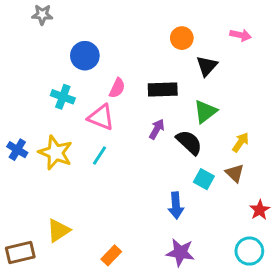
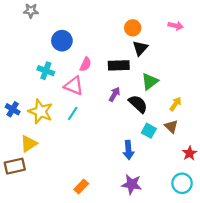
black triangle: (207, 66) -> (140, 48), moved
yellow triangle: (58, 230) -> (29, 144), moved
brown rectangle: (20, 252) -> (15, 166), moved

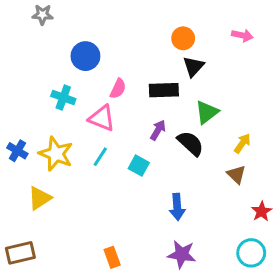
cyan square: (149, 131) -> (139, 166), moved
brown rectangle: (15, 166) -> (20, 253), moved
orange rectangle: (81, 186) -> (112, 257), turned -64

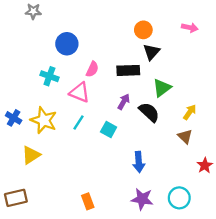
cyan circle: (251, 253) -> (179, 198), moved

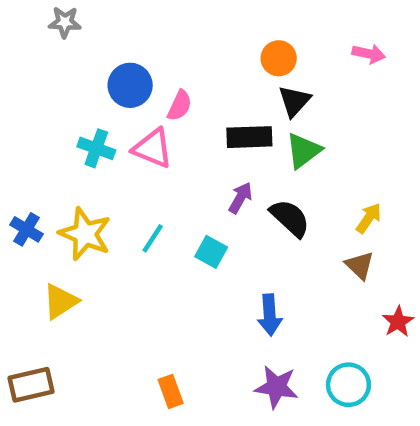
pink semicircle: (92, 69) -> (180, 106), moved
green triangle: (162, 88) -> (303, 151), moved
pink triangle: (80, 92) -> (153, 148), moved

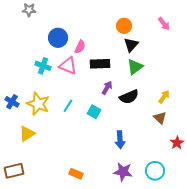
pink arrow: (369, 54) -> (164, 24), turned 40
black rectangle: (249, 137) -> (100, 64), moved
black semicircle: (290, 218) -> (129, 97), turned 114
orange rectangle: (171, 391) -> (76, 174), turned -48

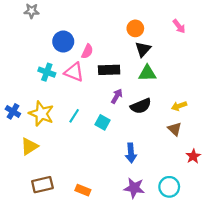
green triangle: (135, 67) -> (147, 73), turned 36
yellow arrow: (164, 97) -> (179, 106), turned -144
brown rectangle: (14, 171) -> (42, 185), moved

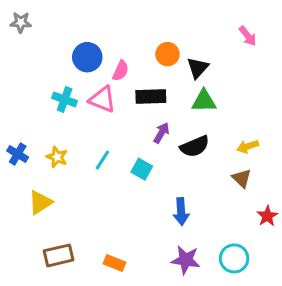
gray star: (32, 11) -> (21, 22), moved
orange circle: (135, 28) -> (167, 54), moved
yellow star: (41, 114) -> (57, 157), size x0.6

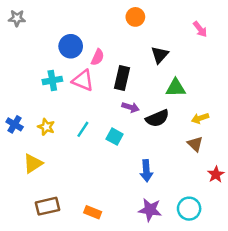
orange circle: (167, 54) -> (135, 17), moved
black rectangle: (151, 96) -> (122, 78), turned -75
cyan cross: (65, 100) -> (52, 80), turned -30
green triangle: (204, 101) -> (176, 88), moved
purple arrow: (161, 133) -> (130, 107), turned 77

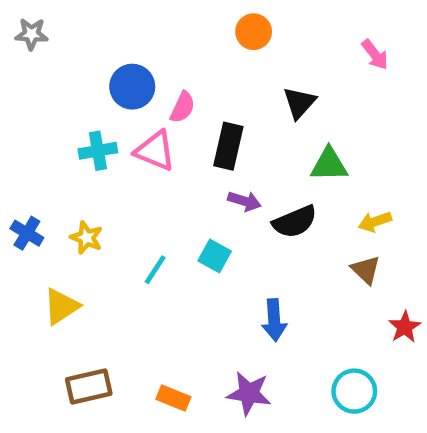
cyan line: (83, 129) -> (155, 270), moved
purple star: (150, 210) -> (249, 393), moved

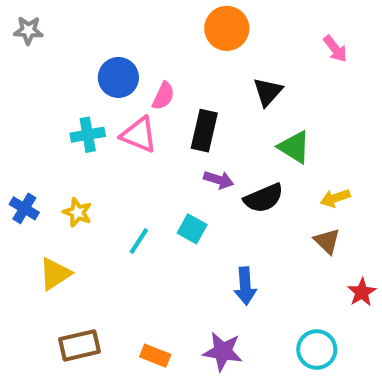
orange circle: (254, 32) -> (227, 28), size x1.4
green triangle: (329, 164) -> (294, 147), turned 33

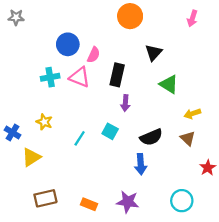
pink arrow: (335, 49) -> (192, 18), moved, turned 56
purple arrow: (219, 180) -> (125, 103), turned 77
black semicircle: (264, 198) -> (151, 137), moved
blue cross: (24, 208) -> (13, 132), moved

